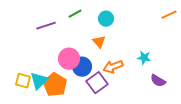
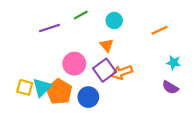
orange line: (169, 15) -> (160, 30), moved
cyan star: (144, 58) -> (174, 63), moved
blue circle: (82, 67) -> (88, 97), moved
purple square: (97, 83) -> (105, 70), moved

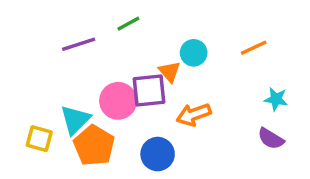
cyan circle: (114, 20) -> (194, 53), moved
purple square: (105, 70) -> (149, 91), moved, turned 30
cyan triangle: (42, 87) -> (75, 120), moved
blue circle: (88, 97) -> (158, 154), moved

